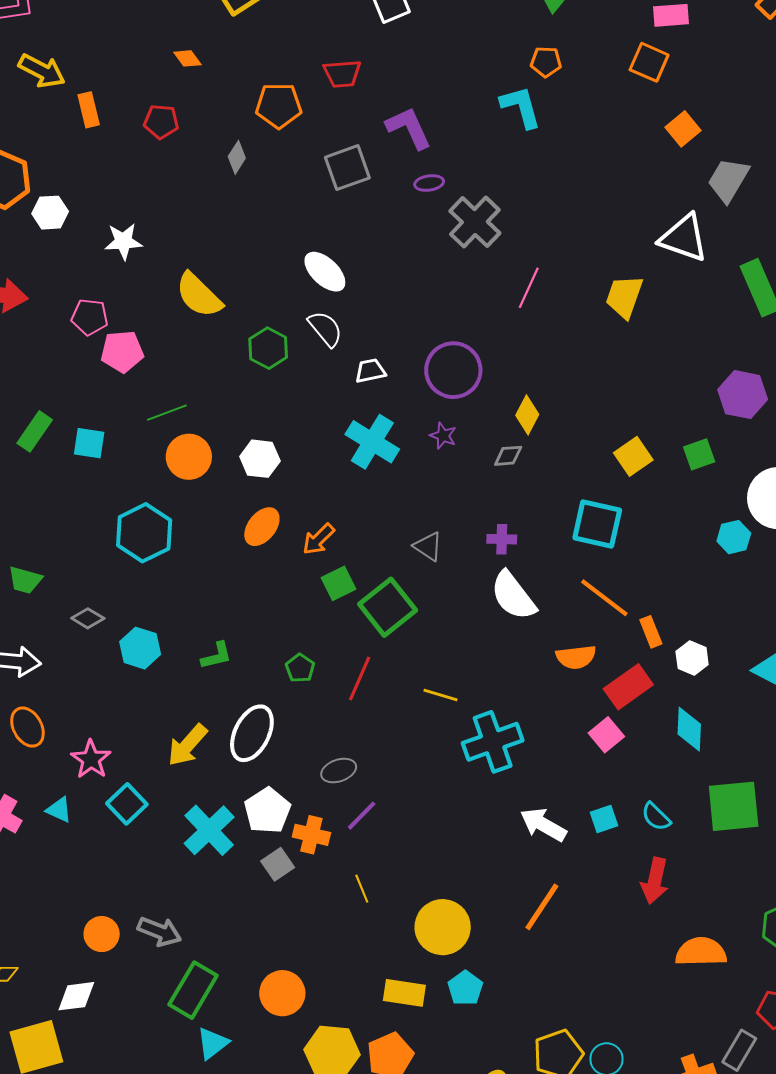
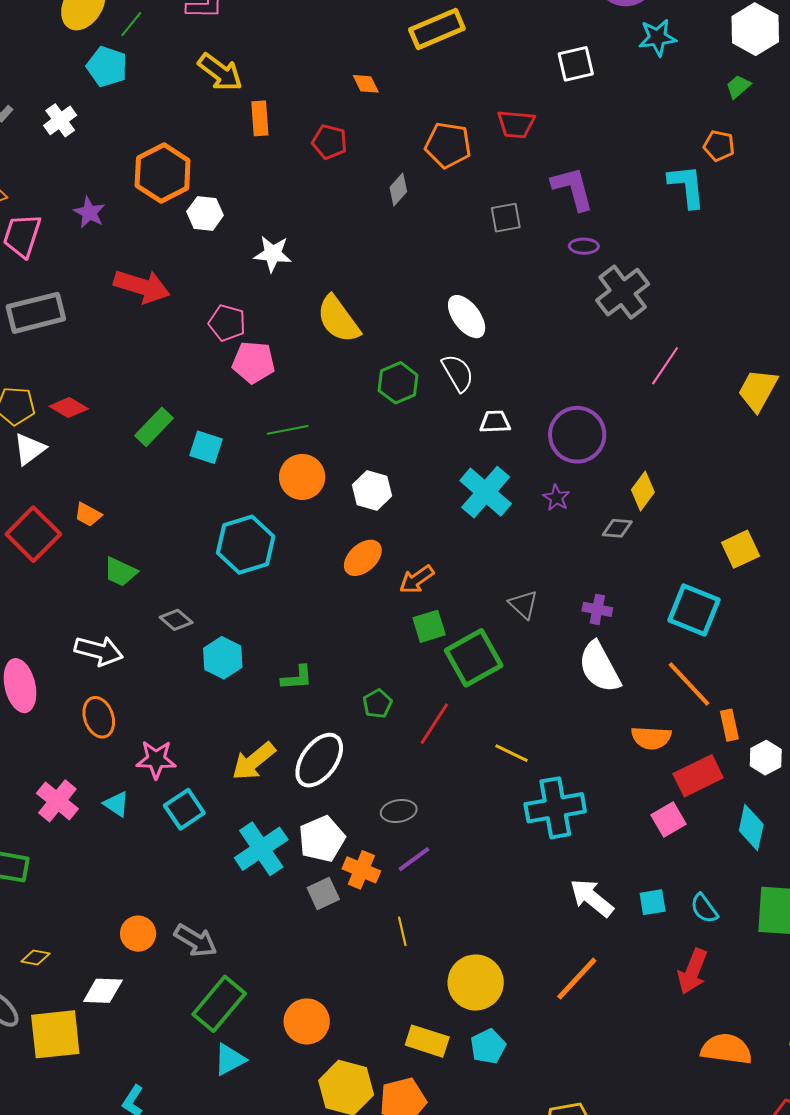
gray square: (347, 168) -> (506, 218), size x0.7
pink star: (91, 759) -> (156, 759), turned 30

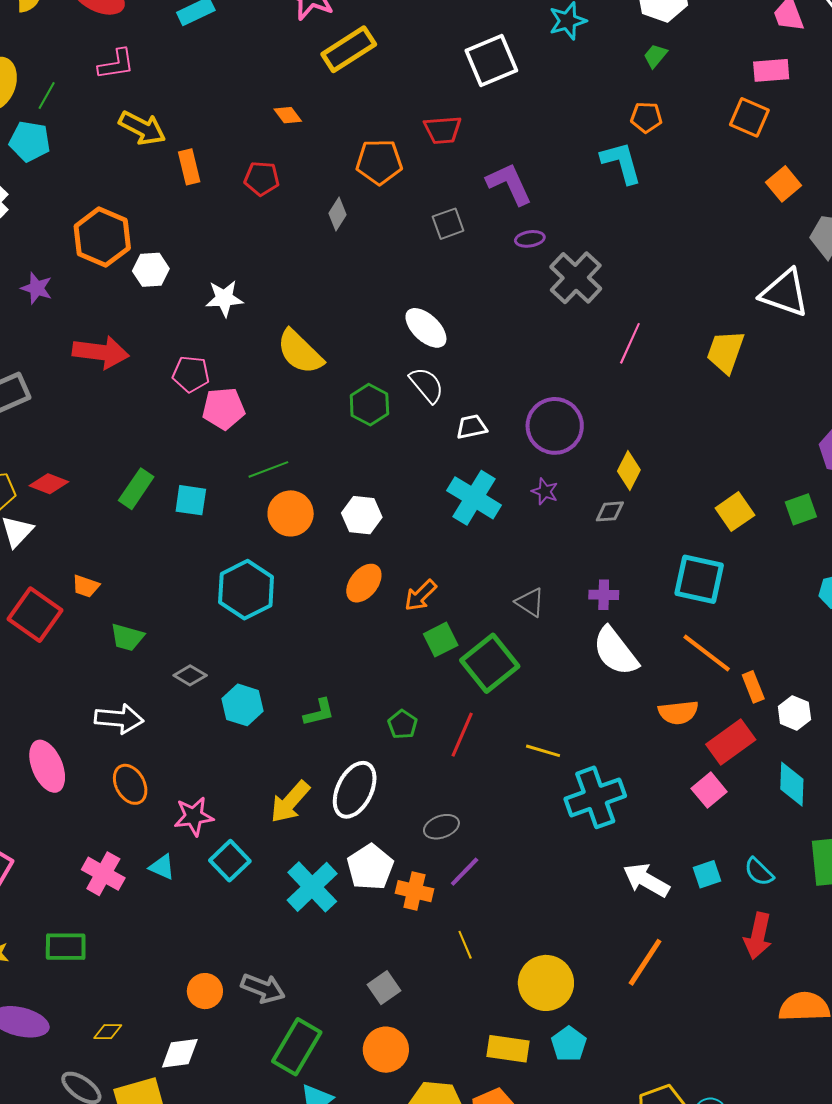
white square: (576, 64) -> (491, 61), size x1.4
gray square: (323, 894) -> (384, 988), moved

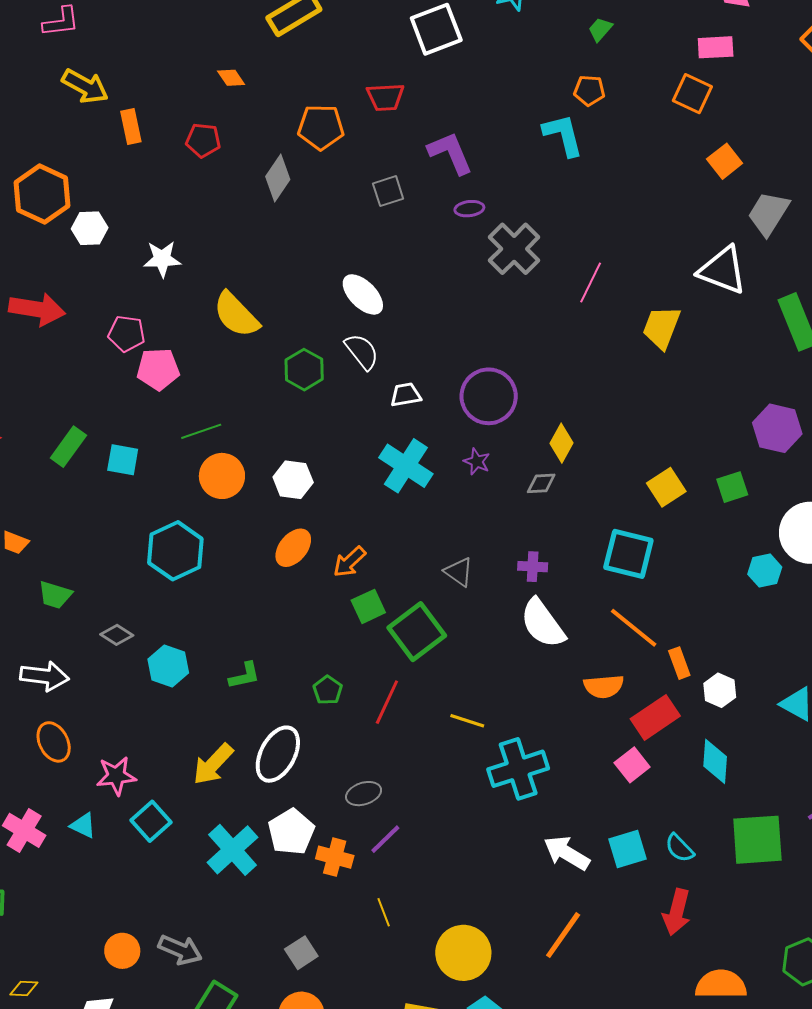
gray diamond: (337, 214) -> (278, 178), size x1.4
pink line: (630, 343) -> (591, 283), moved
cyan square: (707, 874) -> (628, 849), size x1.4

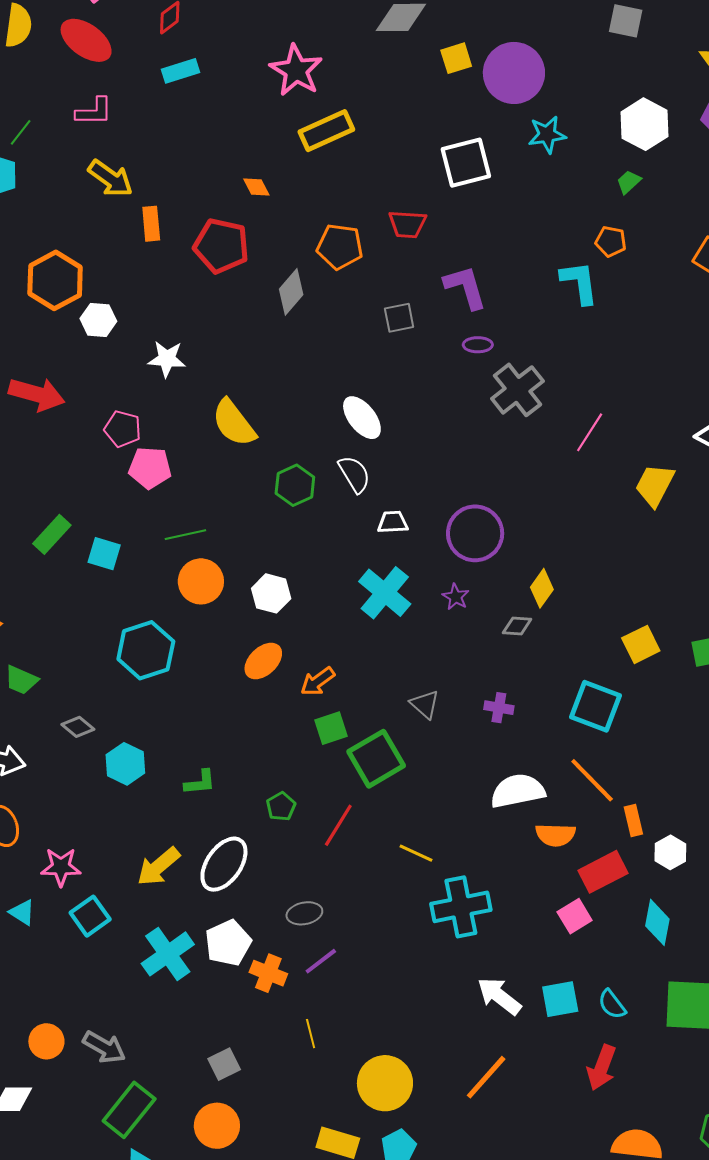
red pentagon: (203, 140) -> (221, 246), size x1.6
white semicircle: (543, 623) -> (518, 791), moved, turned 108

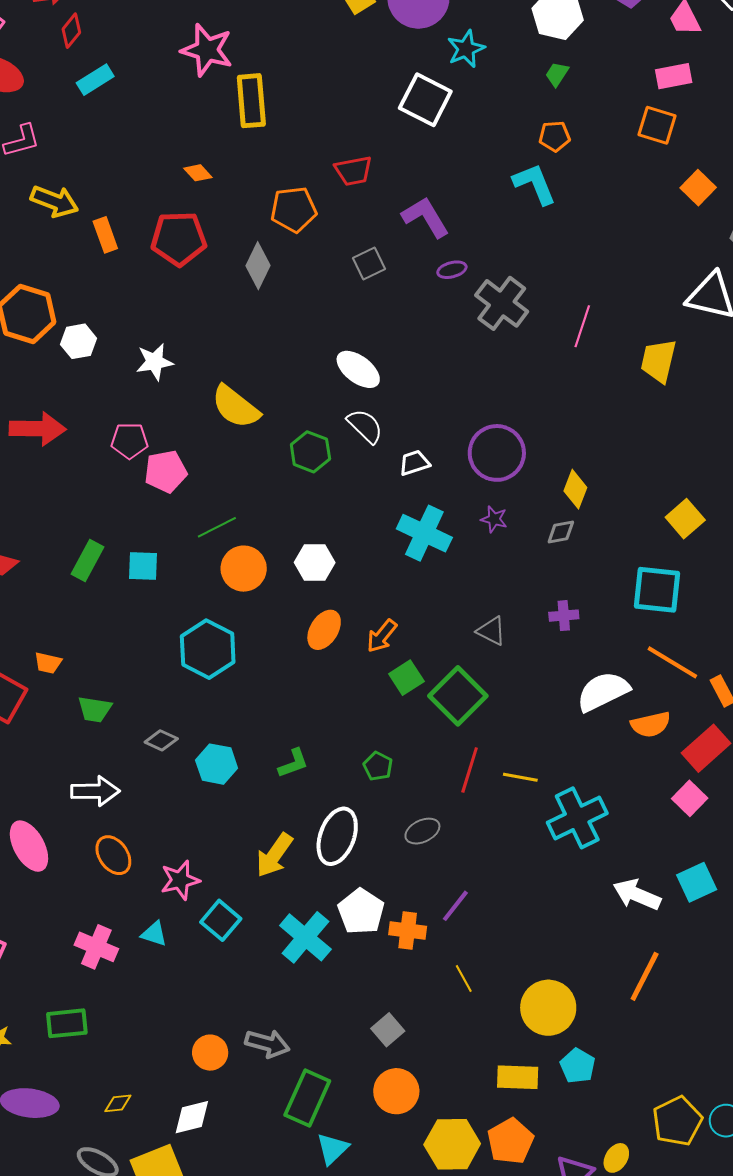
yellow rectangle: (326, 131) -> (251, 101), turned -56
white square: (466, 163) -> (425, 100), moved, turned -34
red line: (338, 825) -> (470, 770), moved
gray ellipse: (304, 913) -> (422, 831), moved

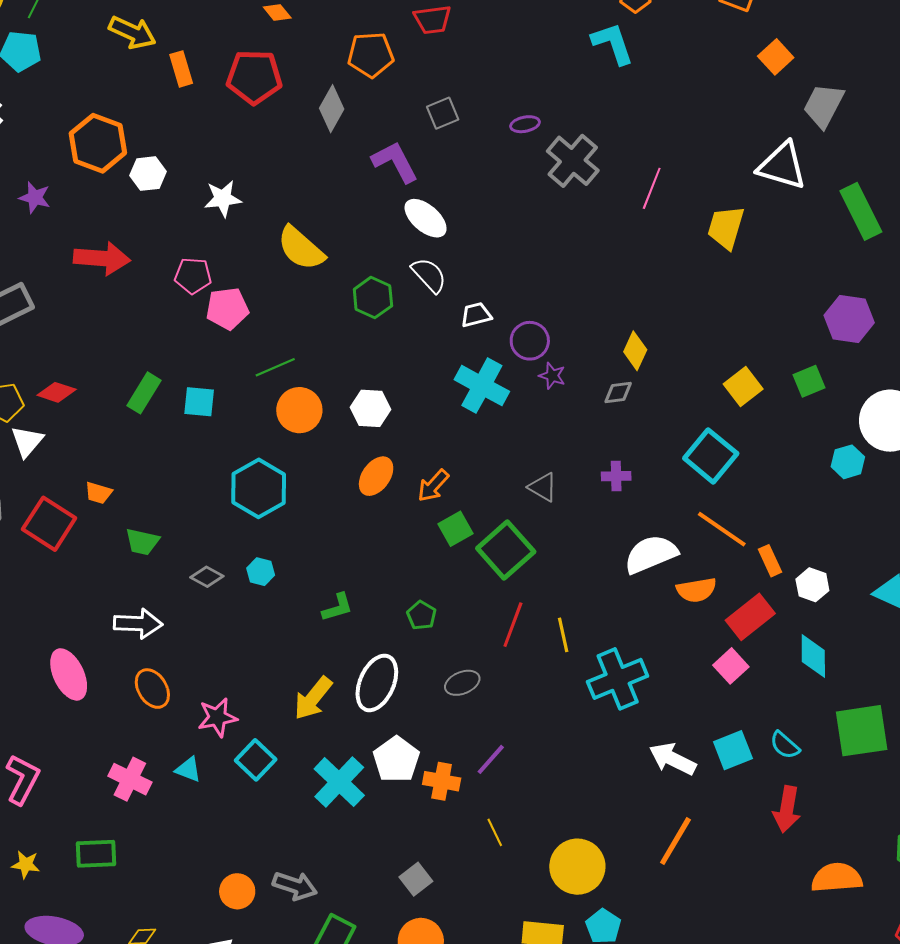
purple L-shape: (425, 217) -> (395, 162), moved
purple circle: (497, 453) -> (530, 341), moved, size x0.7
cyan square: (657, 590) -> (711, 456), turned 30
cyan hexagon: (217, 764) -> (261, 572), moved, size x0.7
yellow line: (520, 777) -> (563, 635), turned 64

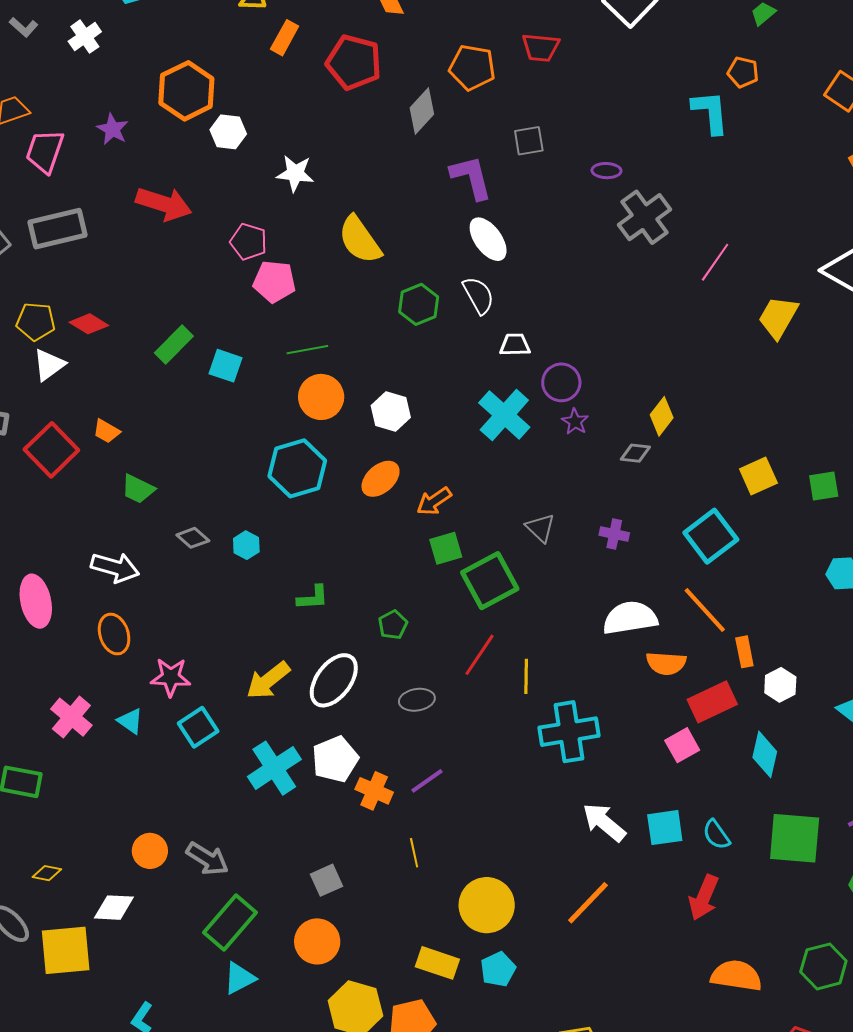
orange rectangle: (181, 69) -> (285, 38), turned 32
cyan hexagon: (259, 488) -> (297, 468), moved

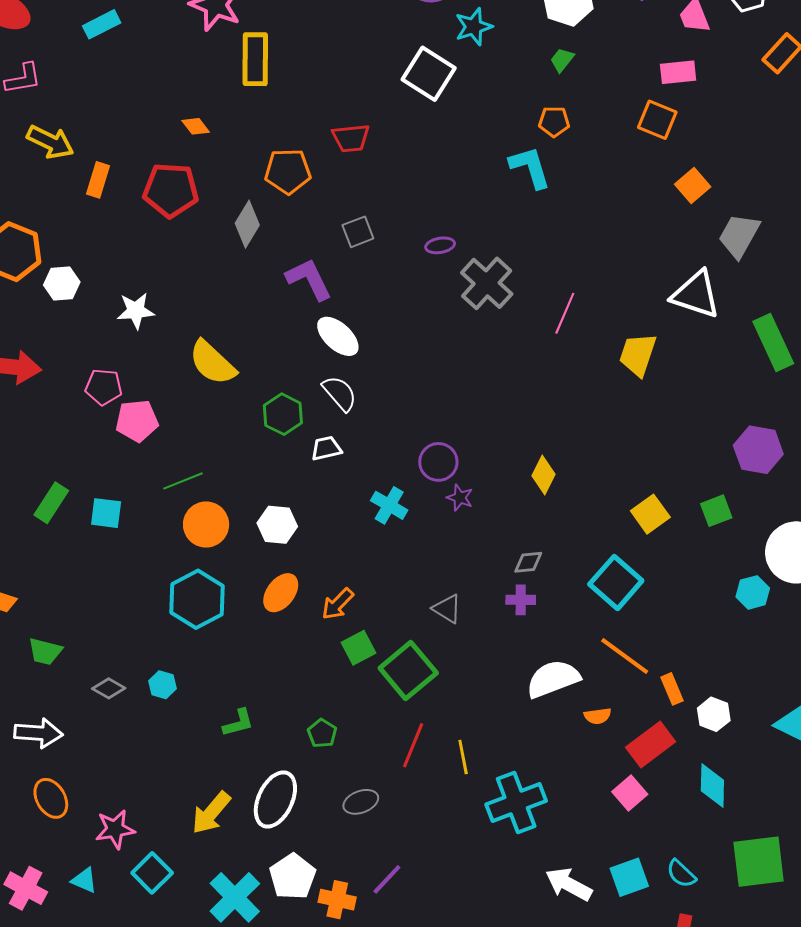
white trapezoid: (515, 345) -> (326, 448), moved
cyan cross: (504, 415) -> (389, 505), size x0.7
gray diamond: (635, 453) -> (528, 562), moved
orange semicircle: (666, 663) -> (598, 716), size x0.7

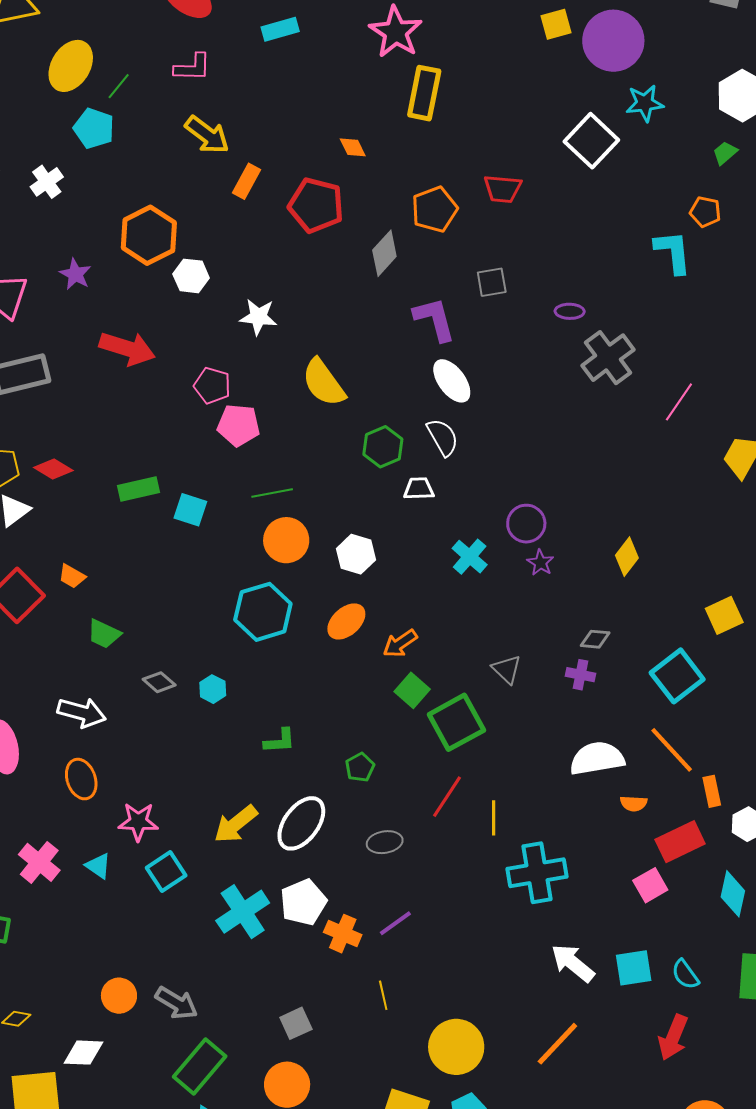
orange pentagon: (288, 171) -> (434, 209), turned -30
green rectangle: (51, 503) -> (139, 489), turned 33
green square: (359, 648) -> (412, 690), turned -32

